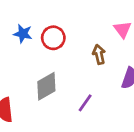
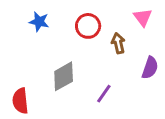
red circle: (53, 38) -> (88, 26), moved

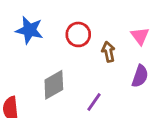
pink triangle: (143, 17) -> (140, 36), moved
blue star: (39, 22) -> (29, 30), size x1.4

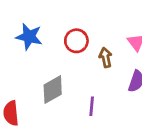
purple line: (94, 102) -> (92, 106), turned -30

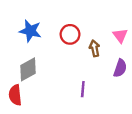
gray diamond: (53, 90) -> (28, 69), moved

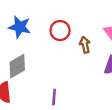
purple line: (83, 89) -> (54, 97), moved

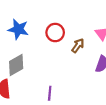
brown arrow: (85, 45) -> (78, 46), turned 48

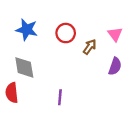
gray diamond: (16, 65) -> (24, 67), turned -70

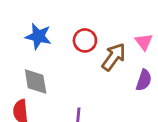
brown arrow: (90, 47) -> (114, 57), size x1.5

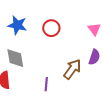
brown arrow: (114, 57) -> (72, 69), moved

